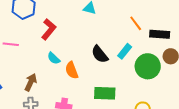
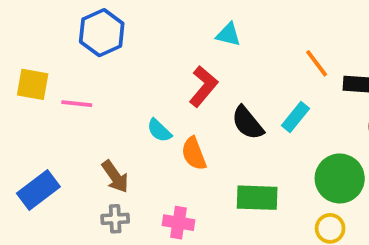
red L-shape: (49, 29) -> (203, 86), moved
green circle: (148, 66) -> (340, 178), moved
brown arrow: (31, 82) -> (115, 177), turned 120

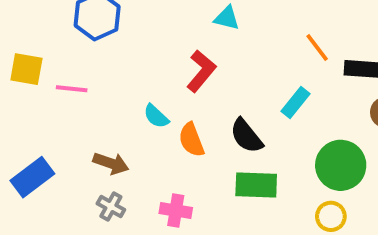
black semicircle: (248, 123) -> (246, 136), moved
brown arrow: (115, 177) -> (111, 163), turned -36
gray cross: (115, 219) -> (111, 207), turned 32

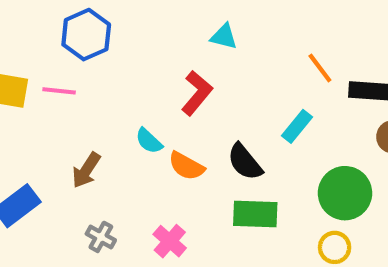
pink line: (72, 89) -> (59, 91), moved
orange semicircle: (191, 140) -> (186, 166), turned -40
brown arrow: (111, 163) -> (86, 170), moved, turned 104
pink cross: (176, 210) -> (170, 241), turned 32

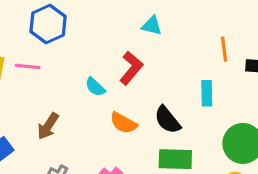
orange line: (320, 68) -> (224, 49), turned 30
cyan rectangle: (297, 126) -> (207, 93), turned -40
cyan semicircle: (149, 141) -> (95, 87), moved

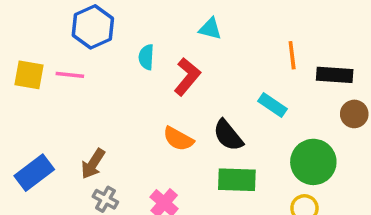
cyan semicircle: (95, 87) -> (146, 57), moved, turned 50
cyan rectangle: (207, 93) -> (272, 105), turned -55
brown arrow: (48, 126) -> (93, 164), moved

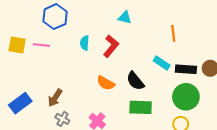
cyan semicircle: (146, 57) -> (85, 43), moved
black rectangle: (335, 75) -> (186, 69), moved

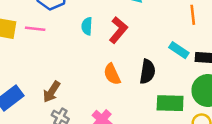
black semicircle: (135, 81) -> (147, 72), turned -132
orange semicircle: (106, 83) -> (112, 74), turned 36
green rectangle: (141, 107) -> (170, 103), moved

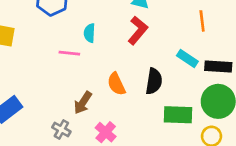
pink line: (35, 29) -> (69, 53), moved
red L-shape: (118, 30) -> (138, 30), moved
brown arrow: (52, 92) -> (83, 103), moved

